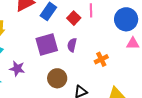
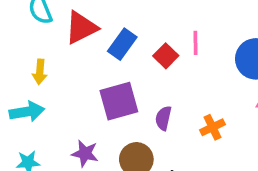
purple semicircle: (72, 45) -> (163, 118), moved
purple star: (17, 69) -> (85, 153), moved

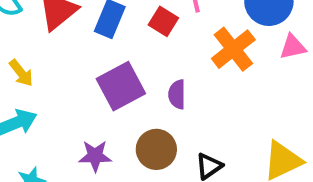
yellow arrow: (40, 72) -> (21, 73), turned -30
orange cross: (213, 127) -> (233, 49), moved, size x1.5

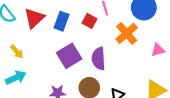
pink triangle: (293, 47) -> (158, 50), moved
purple semicircle: (177, 94) -> (99, 59), size x1.5

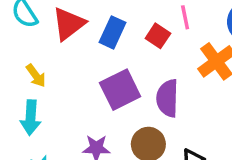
cyan arrow: (16, 78) -> (31, 118), turned 114

